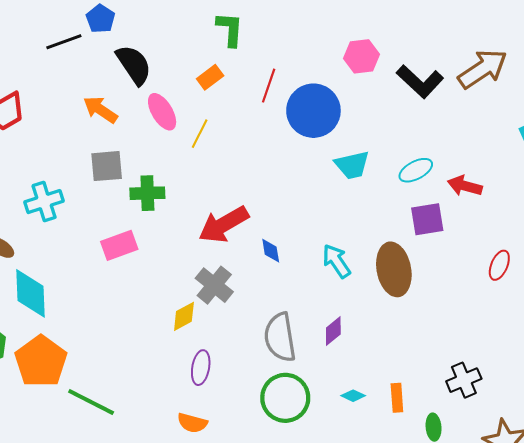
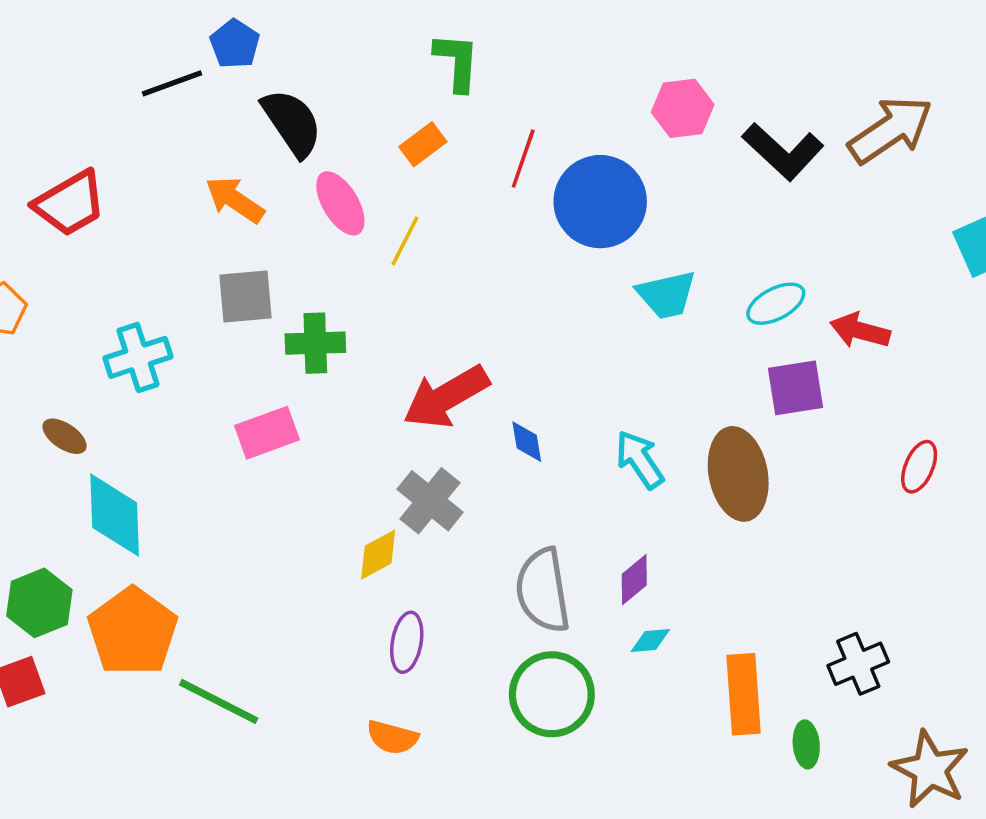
cyan diamond: (353, 396) -> (650, 641), moved, turned -30
orange rectangle: (397, 398) -> (744, 694), size x1.6

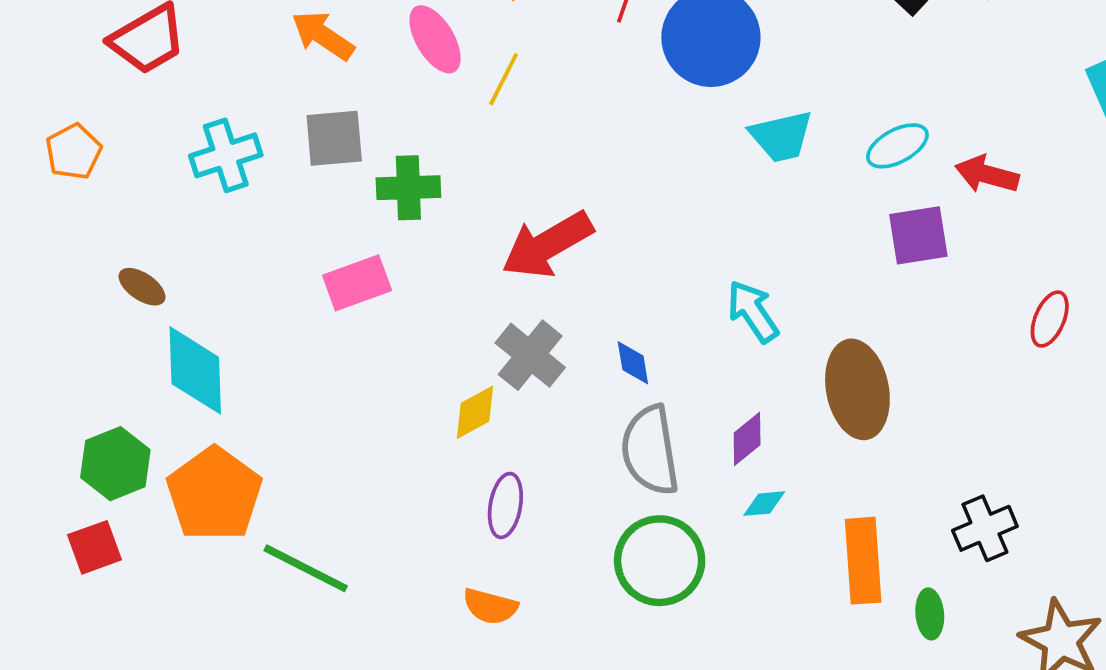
cyan cross: (138, 357) -> (226, 155), moved
blue diamond: (527, 442) -> (633, 363), moved
brown ellipse: (738, 474) -> (857, 389), moved

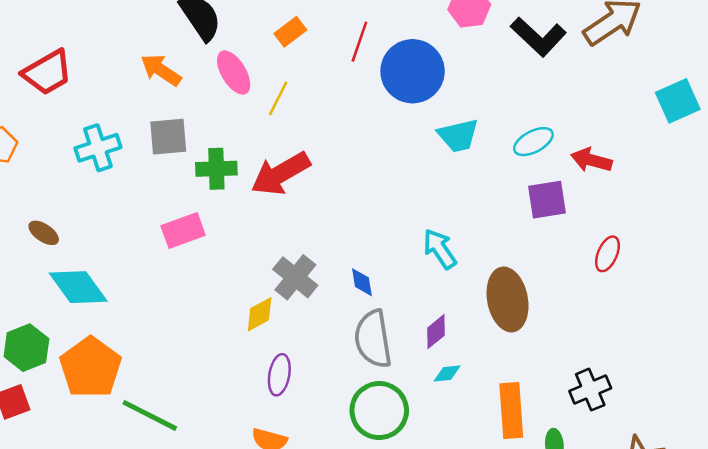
red arrow: (547, 245) -> (281, 174), moved
red ellipse: (1050, 319) -> (607, 254), moved
cyan diamond: (195, 370) -> (78, 287), turned -34

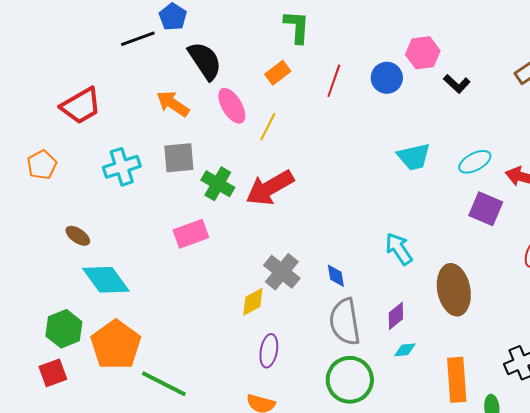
black L-shape: (538, 37) -> (457, 84), moved, size x0.6
blue circle: (413, 71) -> (387, 78), moved, size x0.6
green cross: (216, 169) -> (218, 184), turned 32
purple square: (547, 200) -> (486, 209), turned 32

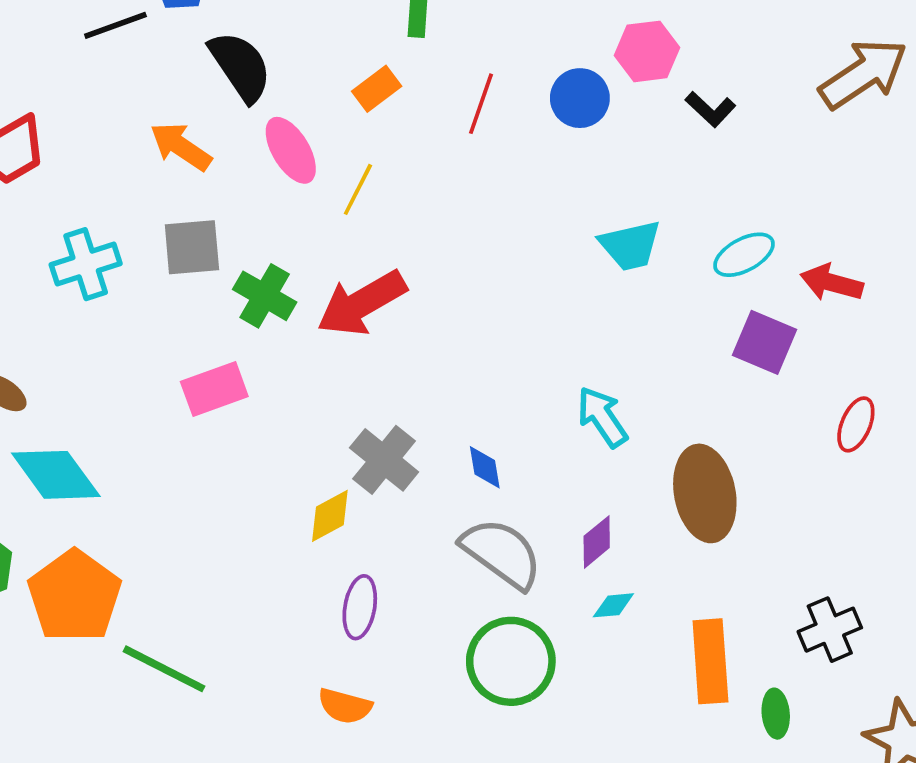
gray semicircle: (345, 322) -> (502, 553), turned 135

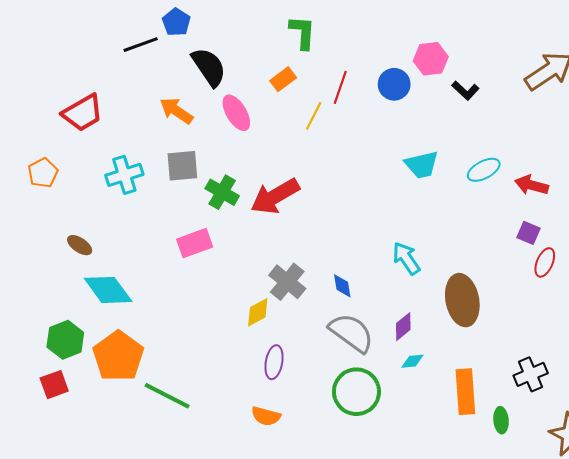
yellow line: (358, 189) -> (314, 116), moved
purple square: (765, 342) -> (528, 233), moved, size x0.7

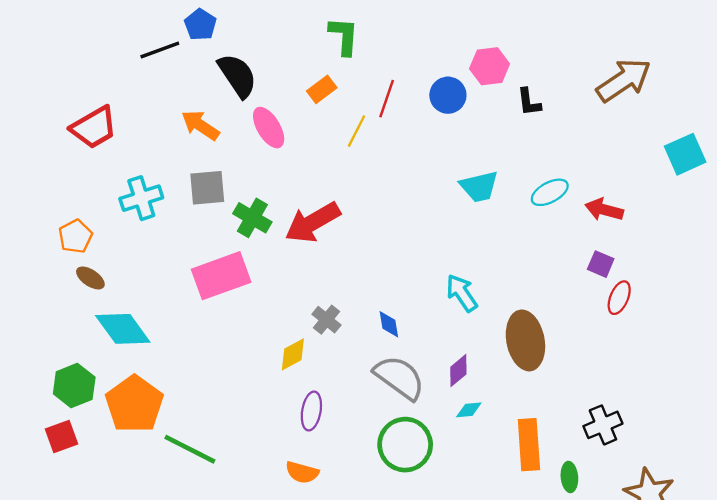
black L-shape: (465, 90) -> (529, 102), turned 40
orange pentagon: (43, 173) -> (75, 236), moved
pink rectangle: (195, 243) -> (221, 276), size x1.4
gray cross: (287, 282) -> (326, 320), size x0.7

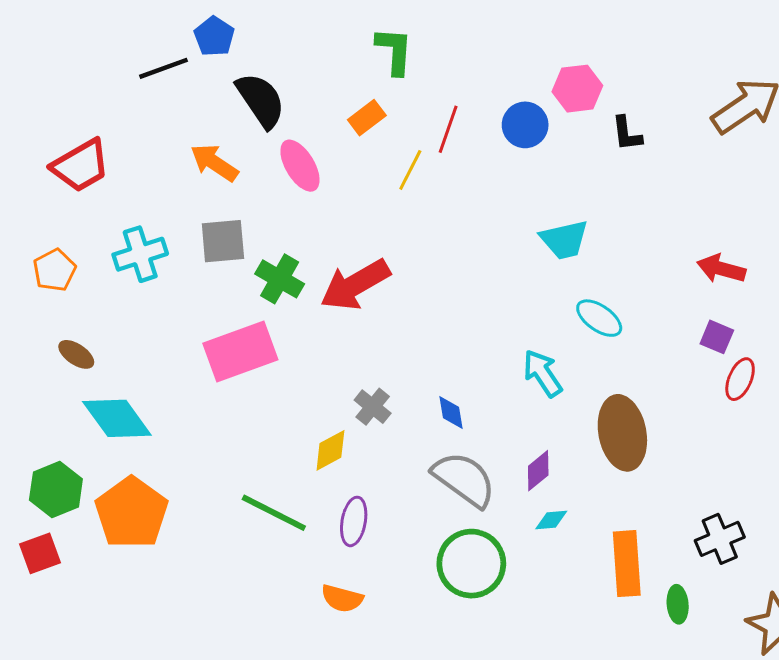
cyan ellipse: (550, 192) -> (599, 318), moved, turned 63
orange pentagon: (75, 236) -> (54, 270), moved
green line: (190, 449) -> (274, 513), moved

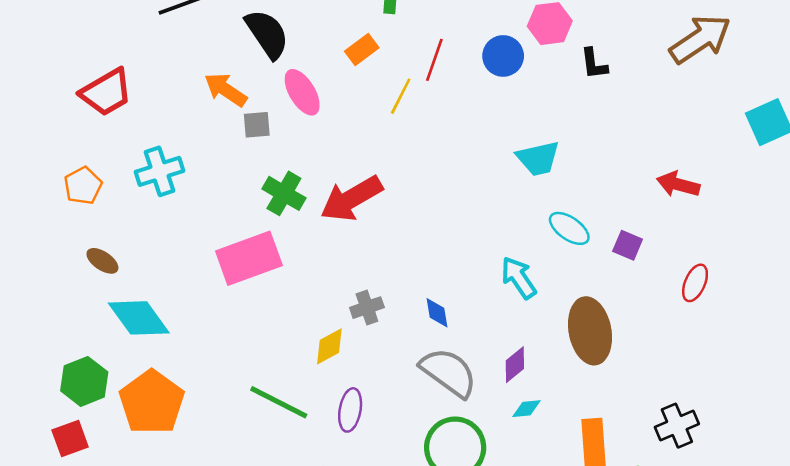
gray square: (223, 241) -> (257, 125), moved, size x0.7
purple square: (717, 337) -> (628, 245), moved
gray cross: (373, 407) -> (367, 308), turned 32

